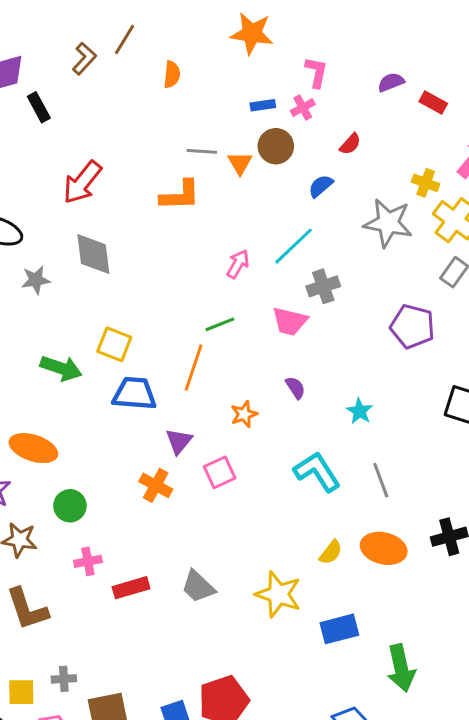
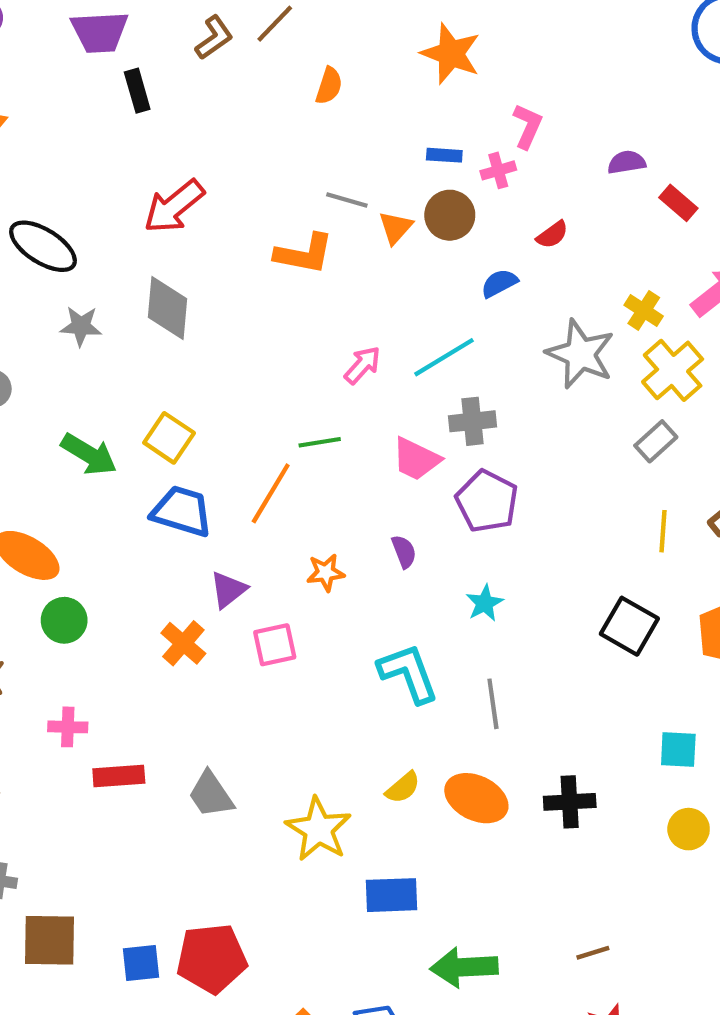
purple pentagon: (412, 326) -> (487, 501), moved
green circle: (70, 506) -> (64, 620), moved
green arrow: (401, 668) -> (464, 967), turned 87

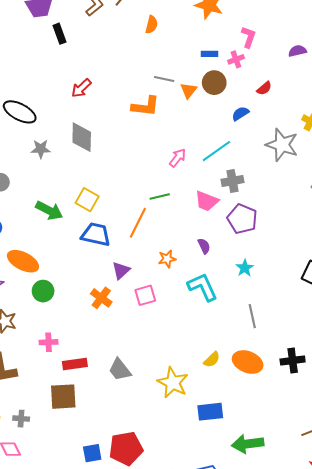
red arrow: (174, 206) -> (81, 88), size x0.7
cyan L-shape: (408, 673) -> (203, 287), moved
brown square: (49, 940) -> (63, 397), moved

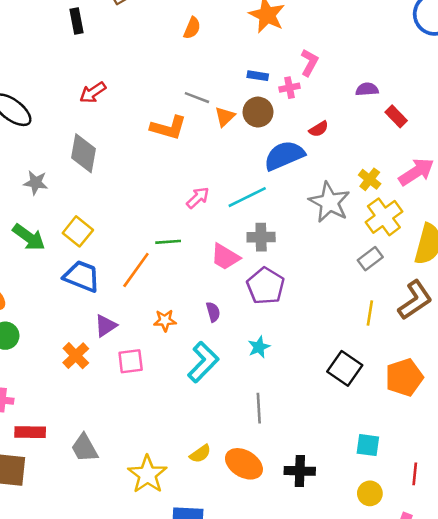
blue semicircle: (240, 114) -> (284, 155), size x1.8
gray star: (41, 149) -> (36, 183), moved
cyan L-shape: (203, 287) -> (203, 362), turned 60

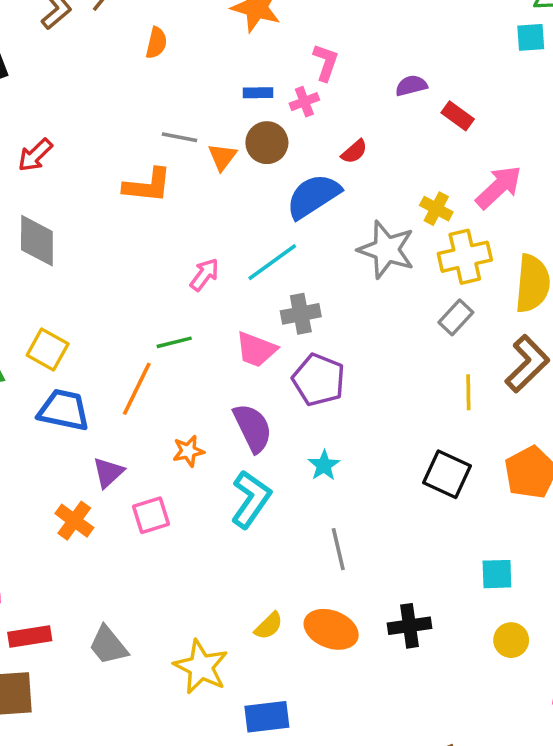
yellow cross: (384, 217) -> (465, 257), turned 33
purple semicircle: (213, 312) -> (253, 428), size x1.8

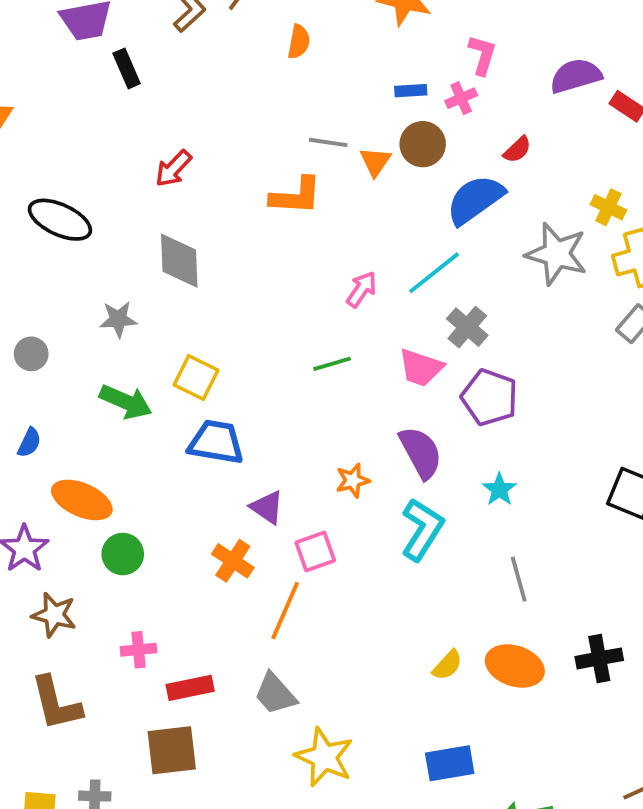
purple semicircle: (411, 86) -> (576, 76), size x1.5
gray cross: (301, 314) -> (467, 327), turned -36
orange line: (137, 389) -> (285, 611), moved
purple triangle: (108, 472) -> (267, 507), turned -40
yellow star: (201, 667) -> (324, 757), moved

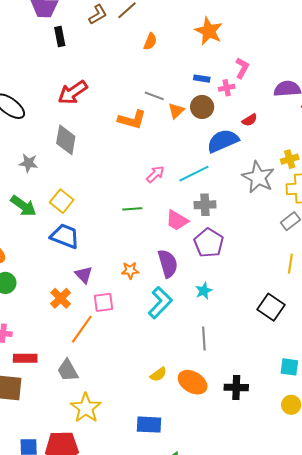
red arrow: (173, 169) -> (73, 92), size x1.4
yellow cross: (608, 207) -> (290, 159), turned 36
gray cross: (467, 327) -> (205, 205), turned 35

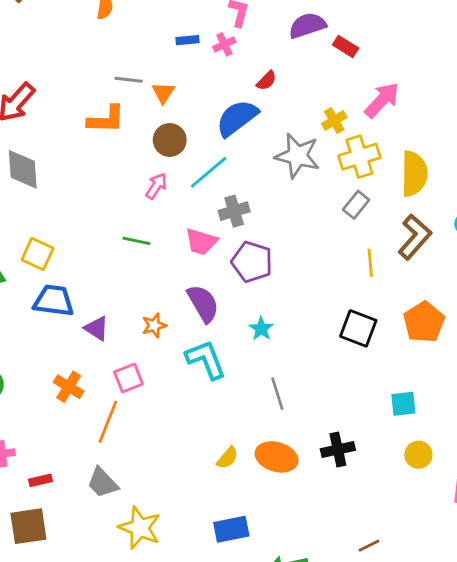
brown circle: (202, 107) -> (170, 140), moved
green line: (132, 209) -> (136, 241), turned 30
purple triangle: (84, 275) -> (97, 328), moved
cyan L-shape: (160, 303) -> (206, 360), turned -52
red rectangle: (25, 358) -> (41, 480), size x0.7

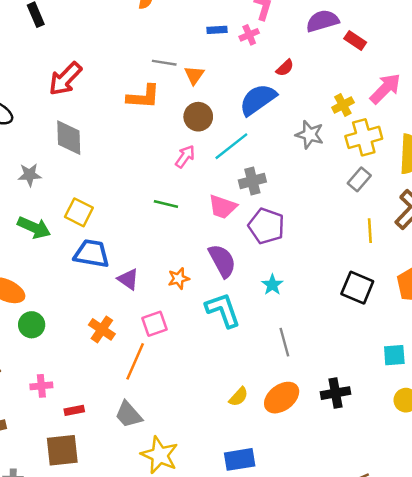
gray star: (297, 156) -> (310, 135), size x0.7
orange ellipse: (277, 457) -> (282, 398), turned -56

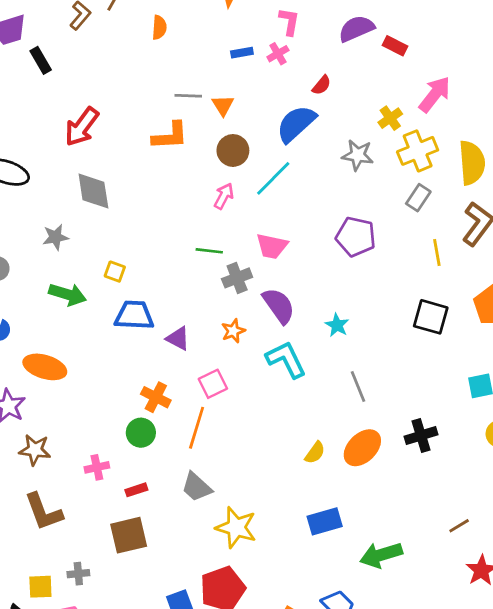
gray cross: (252, 181) -> (237, 278), moved
yellow square: (79, 212) -> (115, 272), size x0.7
purple pentagon: (266, 226) -> (356, 237), moved
green circle: (32, 325) -> (141, 433), moved

